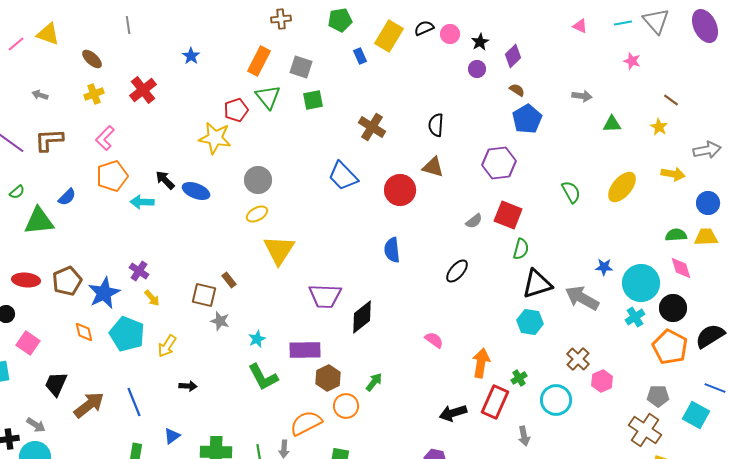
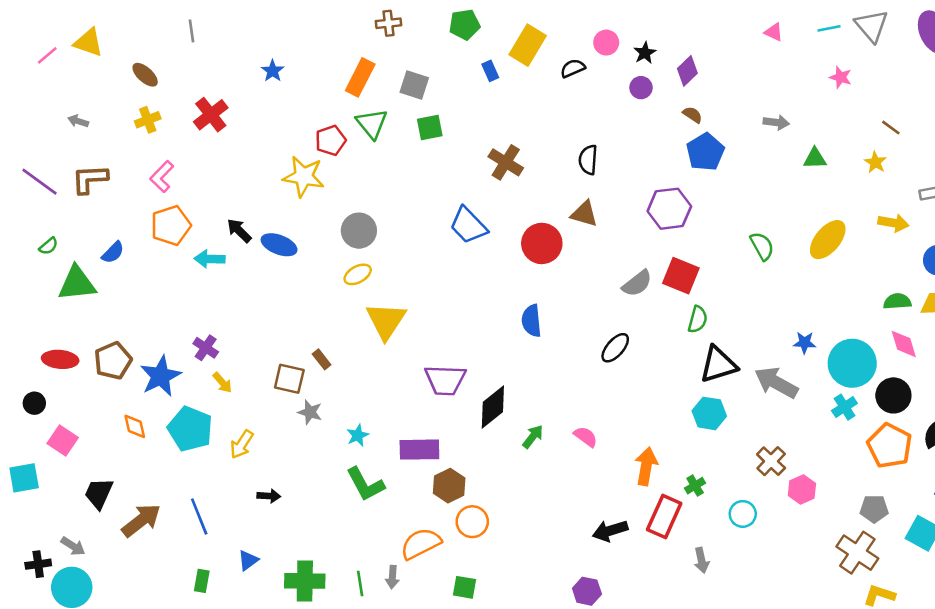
black semicircle: (424, 28) -> (573, 68), moved
gray semicircle: (474, 221) -> (637, 283), size x1.4
green arrow: (374, 382) -> (533, 437), moved
cyan circle: (556, 400) -> (743, 514), size x0.7

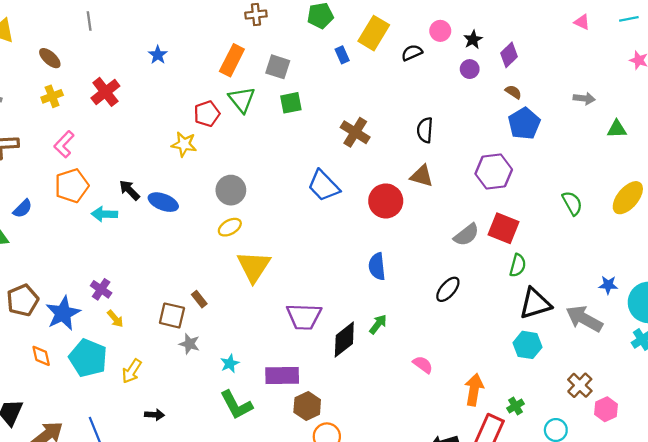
yellow star: (304, 176) -> (184, 144), size x0.7
green arrow: (533, 437) -> (378, 324), moved

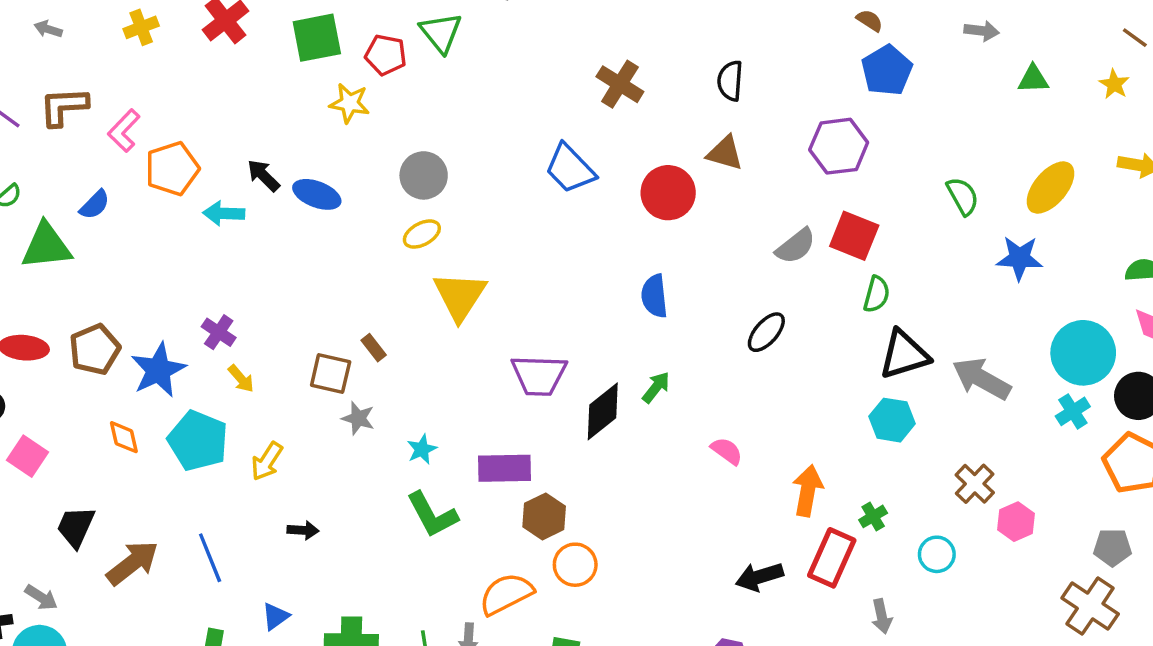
green square: (291, 103) -> (317, 38), moved, size x1.4
red pentagon: (207, 114) -> (386, 55), turned 30
pink L-shape: (64, 144) -> (124, 131), moved
blue star: (608, 285) -> (1019, 258), moved, size x1.5

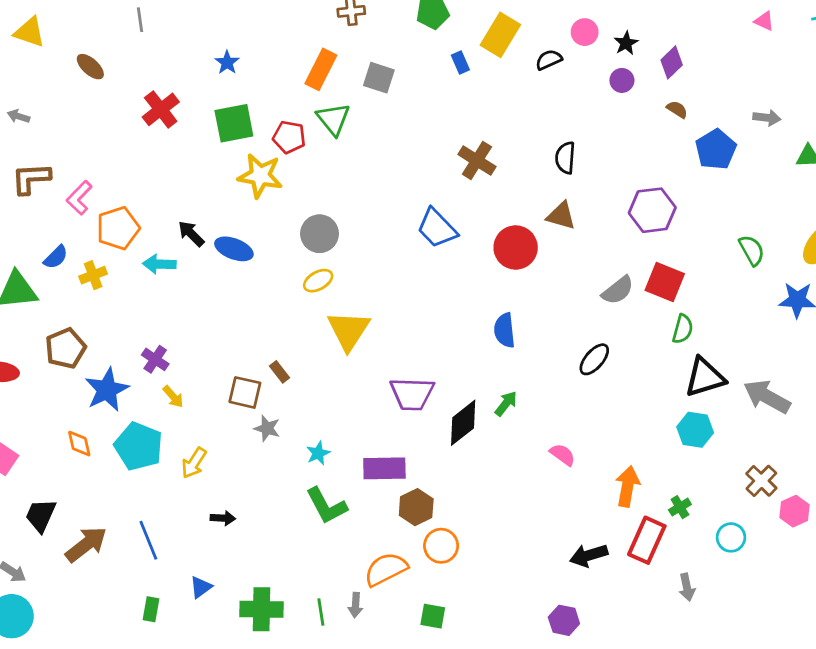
yellow cross: (141, 27) -> (93, 275), moved
blue pentagon: (887, 70) -> (716, 149), moved
yellow star: (350, 103) -> (260, 176), size x1.4
brown pentagon: (95, 349) -> (65, 348), moved

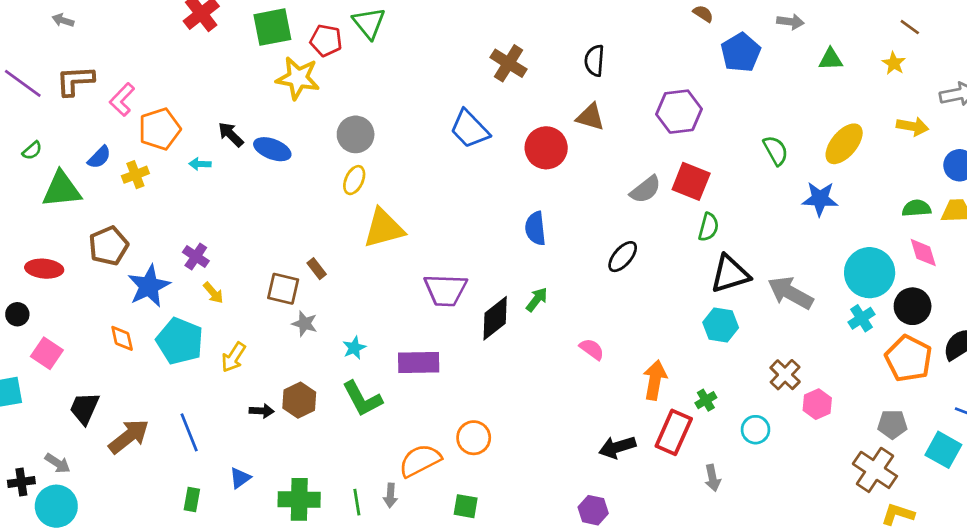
cyan arrow: (159, 264) -> (200, 164), size x0.7
yellow ellipse: (318, 281) -> (354, 180), turned -36
yellow triangle: (349, 330) -> (384, 228), turned 42
brown hexagon: (416, 507) -> (299, 400), moved

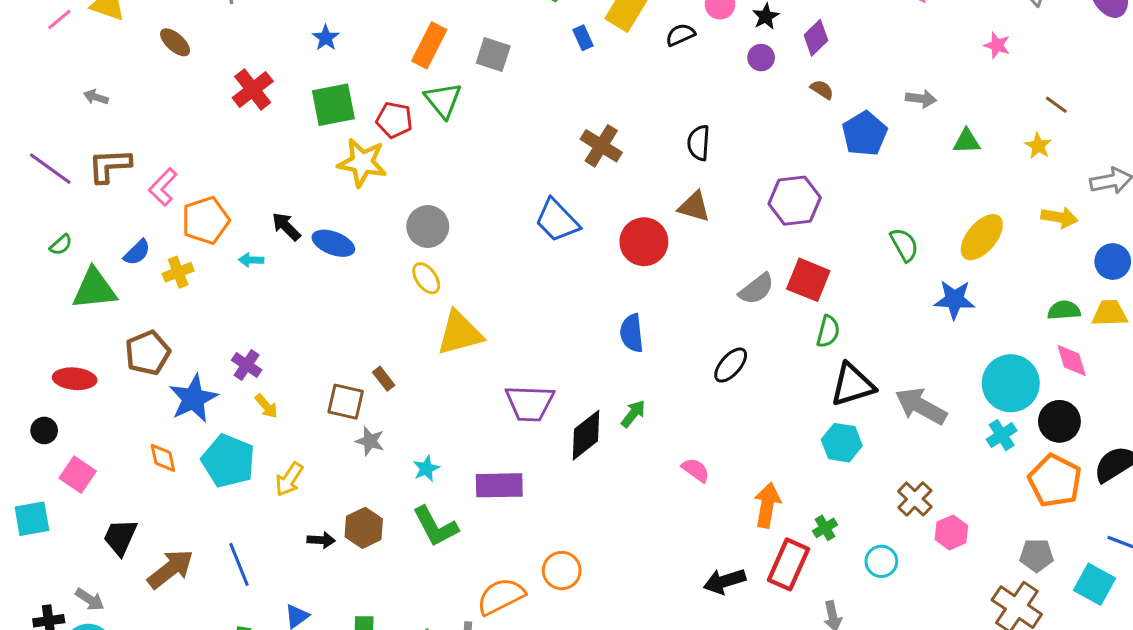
yellow ellipse: (354, 180) -> (426, 278), turned -60

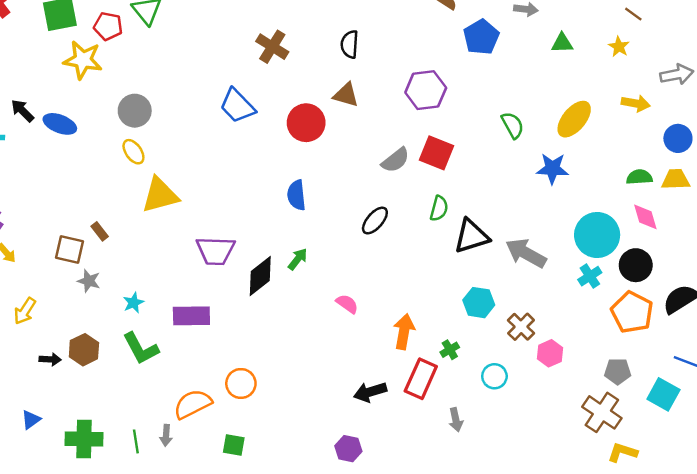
green semicircle: (828, 332) -> (439, 208), moved
cyan hexagon: (842, 443) -> (479, 303), moved

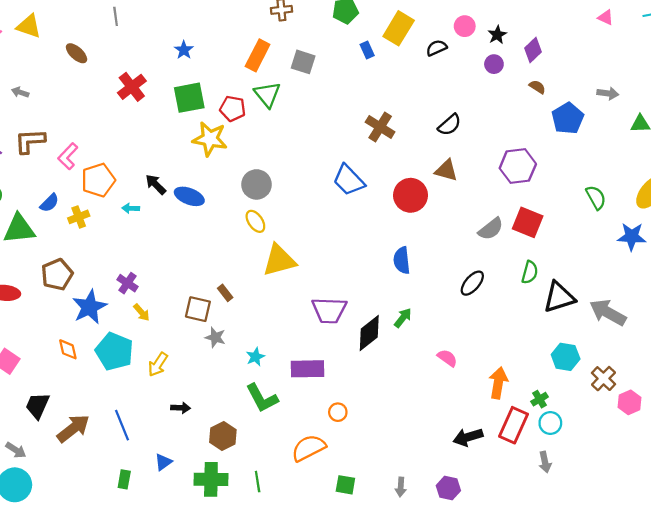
black semicircle: (350, 44) -> (450, 125), turned -135
brown hexagon: (84, 350) -> (223, 436), moved
cyan circle: (494, 376) -> (550, 423), moved
orange circle: (241, 383) -> (338, 412), moved, size x0.7
gray arrow: (166, 435) -> (401, 487), moved

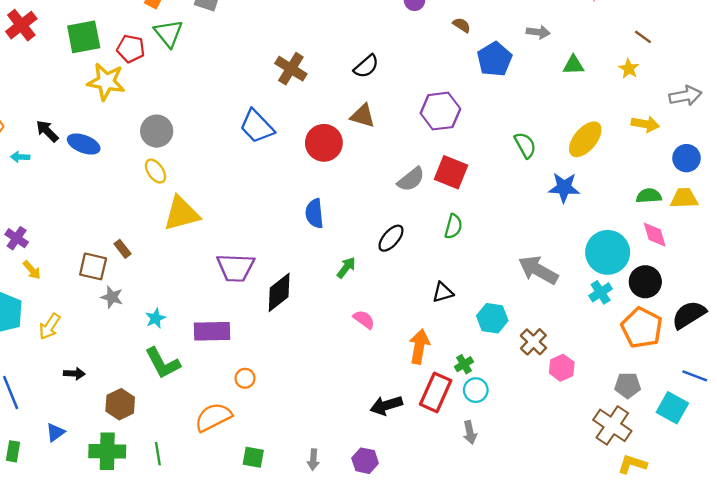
black triangle: (559, 297) -> (443, 292), moved, size x0.6
green arrow: (403, 318) -> (346, 268), moved

